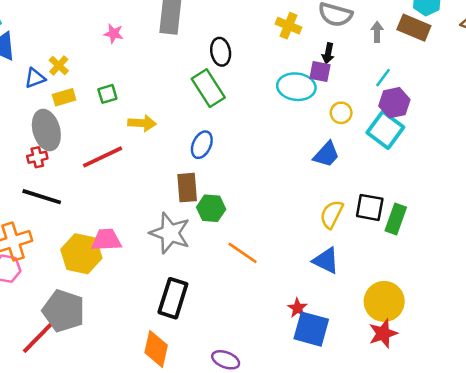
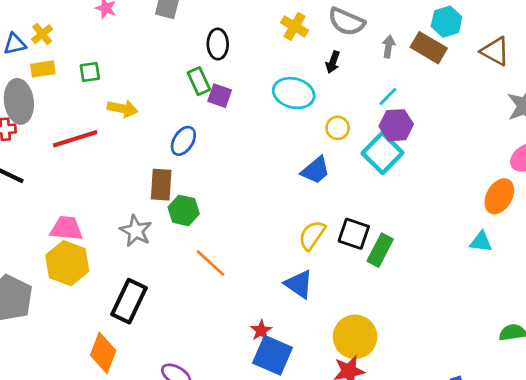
purple square: (320, 72) -> (220, 96), moved
green rectangle: (208, 88) -> (199, 81), size x0.7
gray star: (170, 233) -> (136, 231), size x0.7
yellow hexagon: (81, 254) -> (67, 263), moved

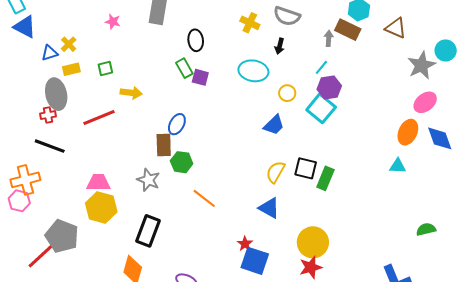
gray arrow: (389, 47) -> (329, 38), moved
blue ellipse: (183, 141) -> (177, 124), moved

